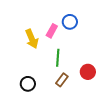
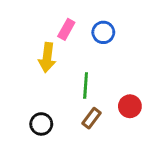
pink rectangle: (52, 31) -> (66, 29), moved
yellow arrow: (32, 39) -> (47, 57), turned 30

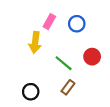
green line: (86, 86) -> (64, 63), turned -54
red circle: (130, 106) -> (92, 57), moved

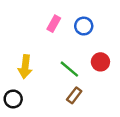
yellow arrow: (35, 42) -> (25, 67), moved
black circle: (31, 92) -> (13, 99), moved

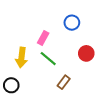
pink rectangle: (54, 24) -> (43, 38), moved
green line: (69, 69) -> (48, 59), moved

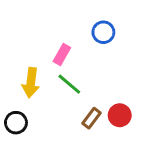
red circle: (86, 53) -> (120, 115), moved

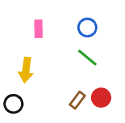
pink rectangle: (62, 54) -> (39, 29), moved, turned -30
green line: (69, 84) -> (87, 58), moved

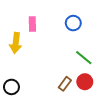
green line: (87, 58) -> (84, 58), moved
yellow arrow: (26, 70) -> (16, 43), moved

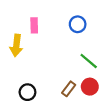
black circle: (11, 87) -> (27, 92), moved

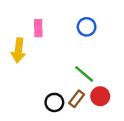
green line: (89, 61) -> (84, 74), moved
black circle: (27, 92) -> (54, 102), moved

